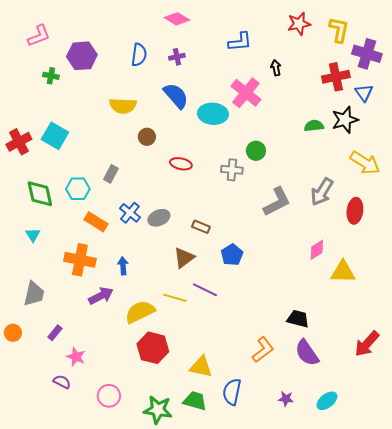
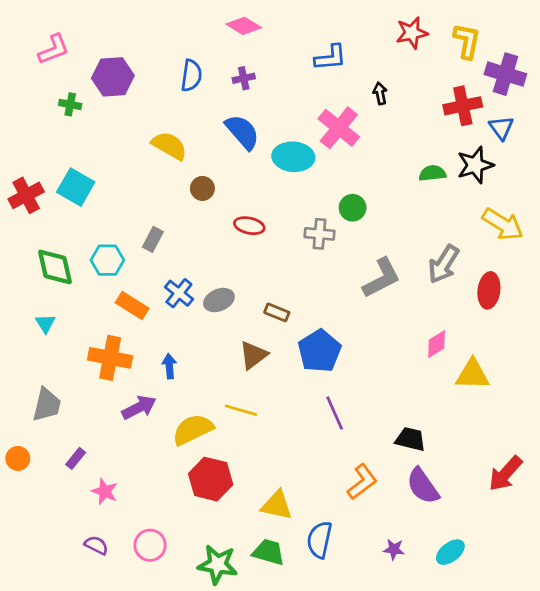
yellow semicircle: (123, 106) -> (169, 146), turned -152
blue pentagon: (232, 255) -> (319, 351), size x1.4
purple line: (205, 290) -> (335, 413), moved, turned 40
purple semicircle: (62, 382) -> (96, 545), moved

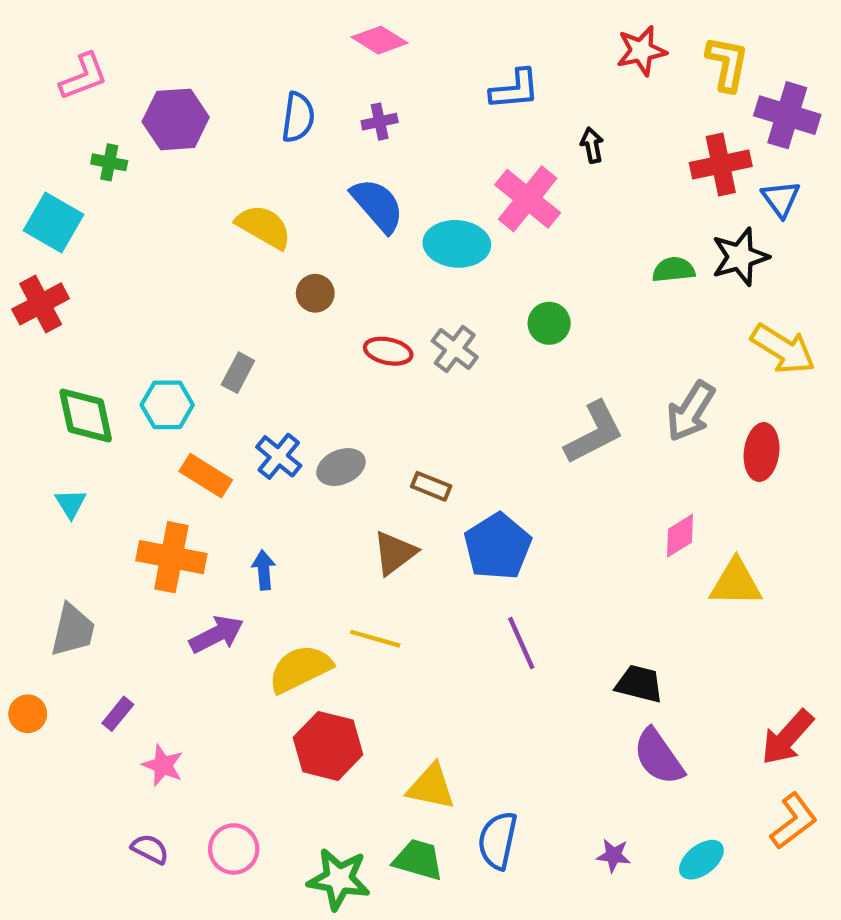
cyan square: (76, 187) -> (53, 222), moved
gray cross: (319, 234) -> (455, 349), moved, turned 32
orange L-shape: (362, 482) -> (794, 821), moved

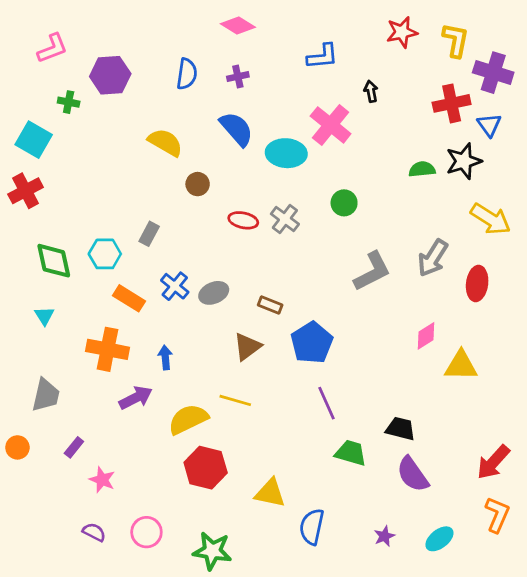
orange L-shape: (794, 821) -> (497, 515), turned -30
purple star: (613, 855) -> (384, 536), turned -30
green trapezoid: (418, 860) -> (351, 453), moved

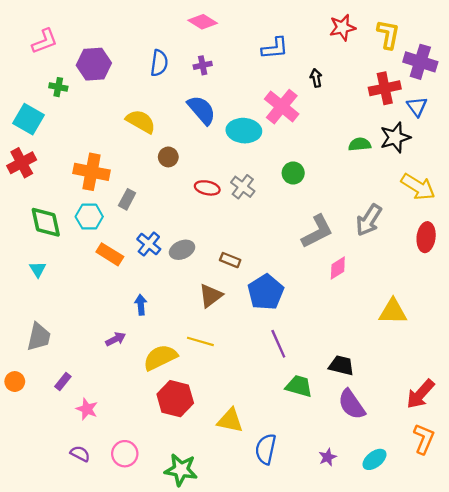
red ellipse: (477, 284) -> (426, 237), moved
pink diamond: (426, 336) -> (338, 268), moved
orange cross: (108, 349) -> (92, 172), moved
purple arrow: (136, 398) -> (116, 339), size x0.7

